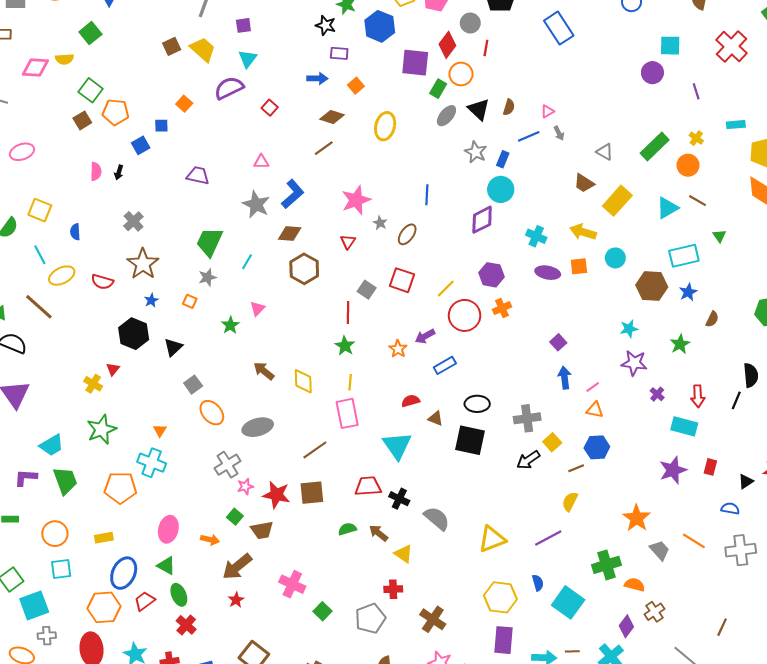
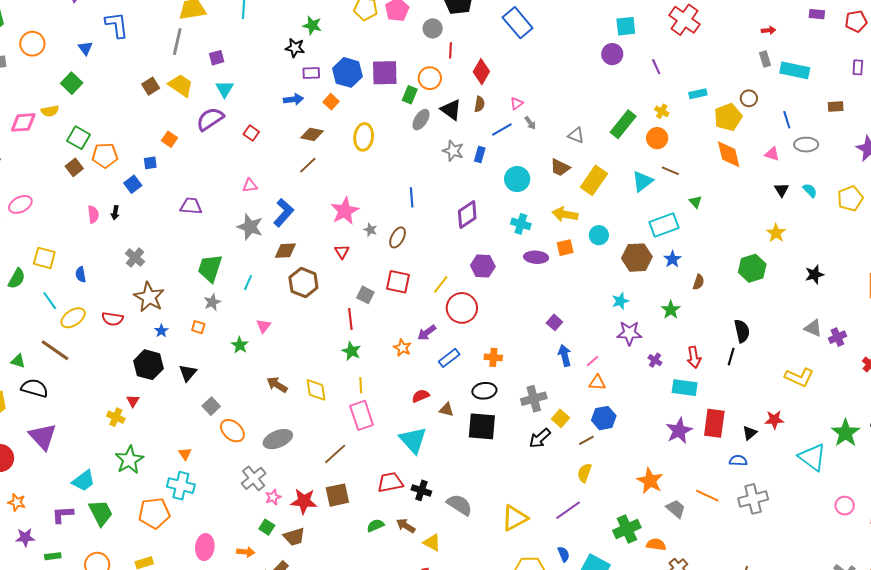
blue hexagon: (380, 26) -> (347, 72), moved
red diamond: (447, 45) -> (481, 72), moved
cyan circle: (501, 189) -> (517, 179), moved
orange cross: (502, 308) -> (493, 357), moved, turned 36
red rectangle: (710, 467) -> (714, 423), size x1.8

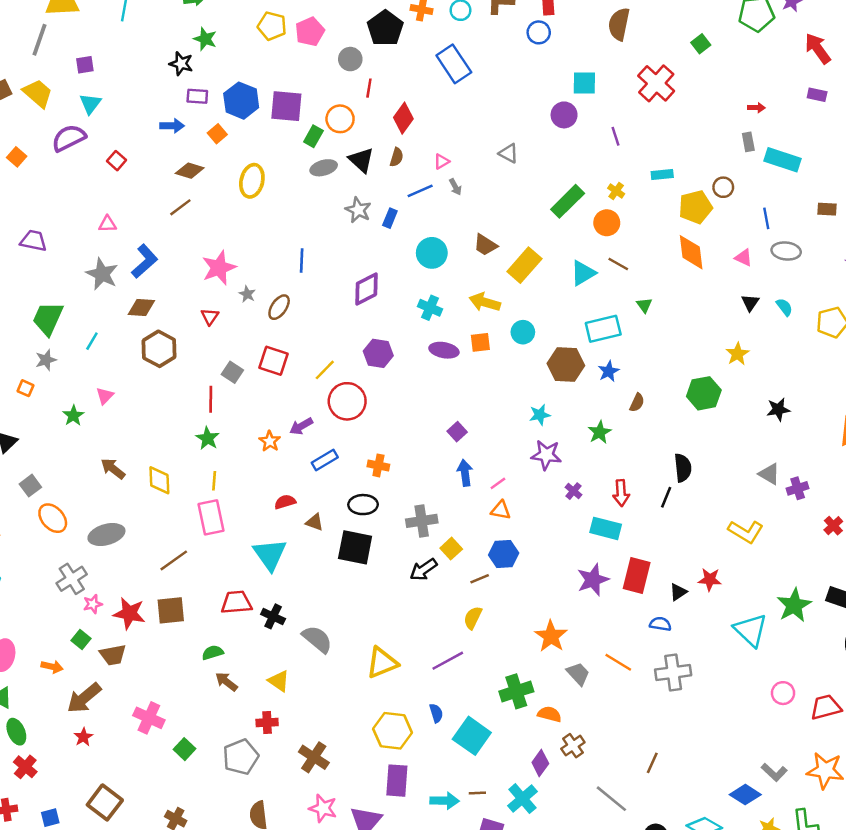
gray ellipse: (421, 120) -> (324, 168), turned 35
gray triangle: (576, 135) -> (509, 153), moved
brown arrow: (406, 526) -> (226, 682), moved

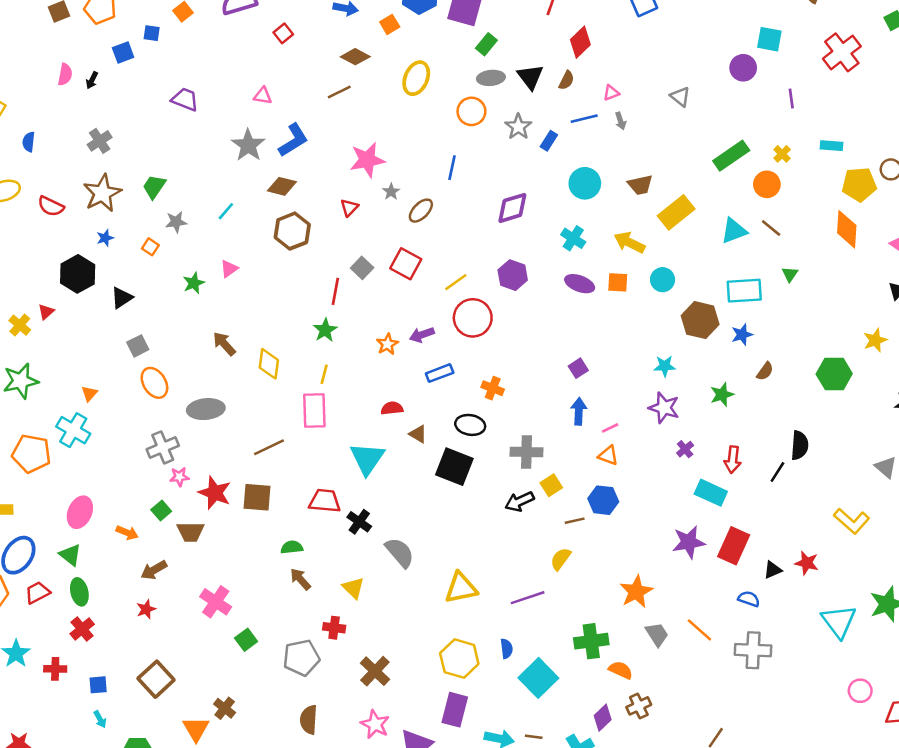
orange circle: (340, 119) -> (471, 111), moved
brown trapezoid: (485, 245) -> (640, 185), turned -55
green trapezoid: (48, 318) -> (154, 187), moved, size x0.7
brown arrow: (84, 698) -> (154, 570), size x0.7

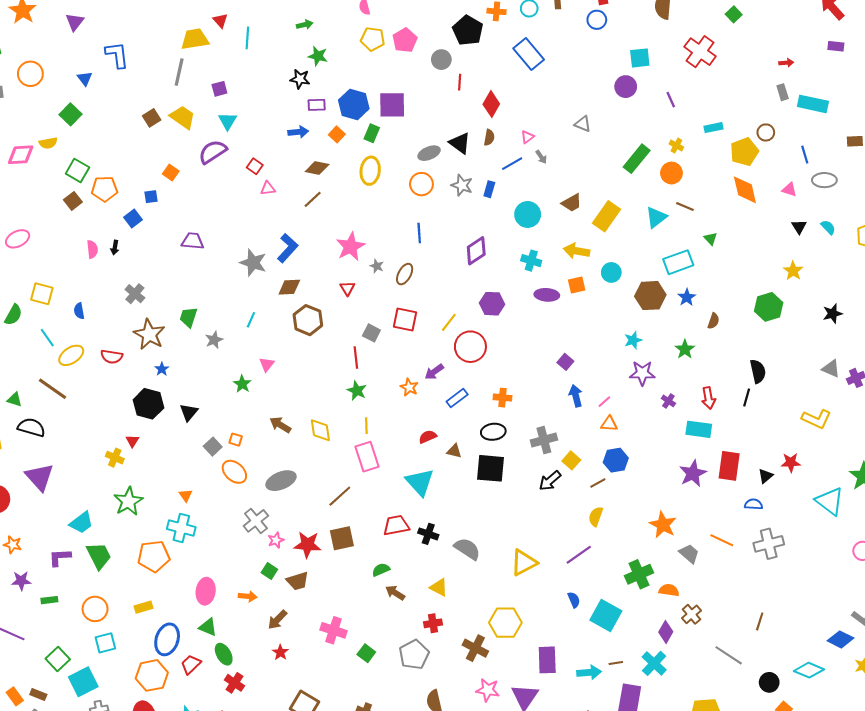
green rectangle: (486, 44) -> (372, 133), moved
pink triangle: (263, 96) -> (268, 188), moved
orange square: (150, 247) -> (236, 440), moved
yellow hexagon: (459, 659) -> (505, 623), moved

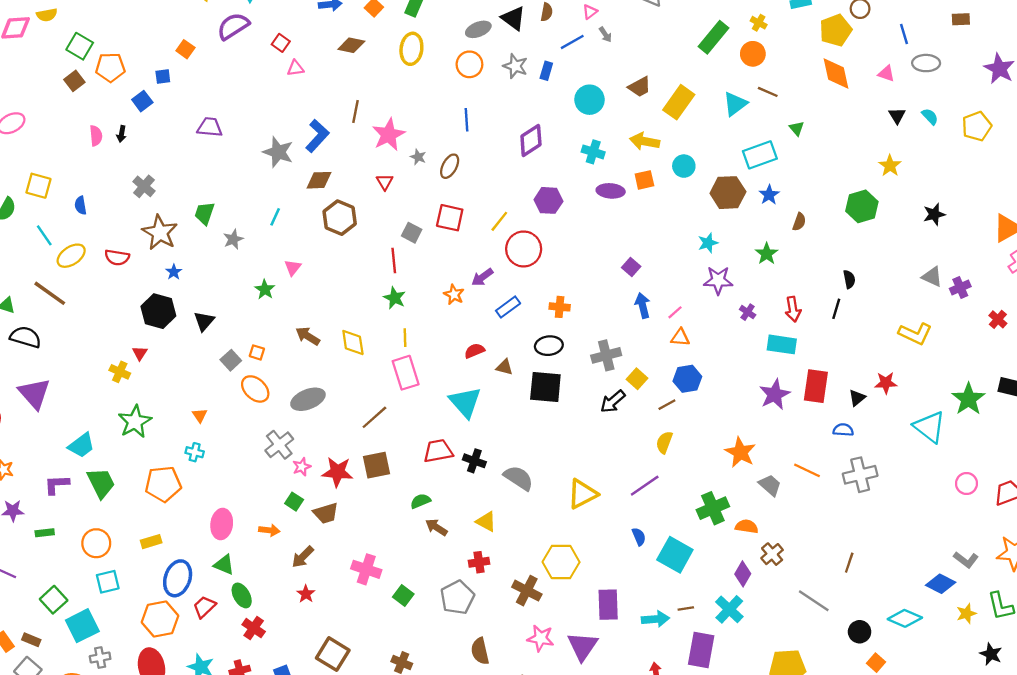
brown line: (313, 199) -> (355, 112), moved, turned -36
black semicircle: (758, 371) -> (849, 279), size x0.7
cyan cross: (181, 528) -> (195, 452), size x0.6

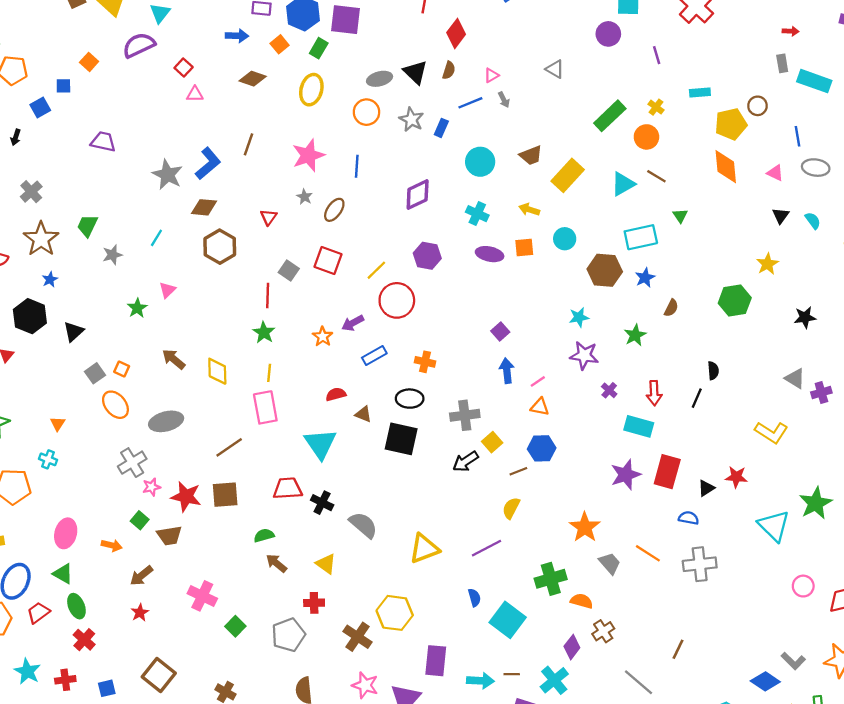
pink star: (389, 135) -> (308, 155), moved
yellow arrow: (645, 141) -> (529, 210), size x0.7

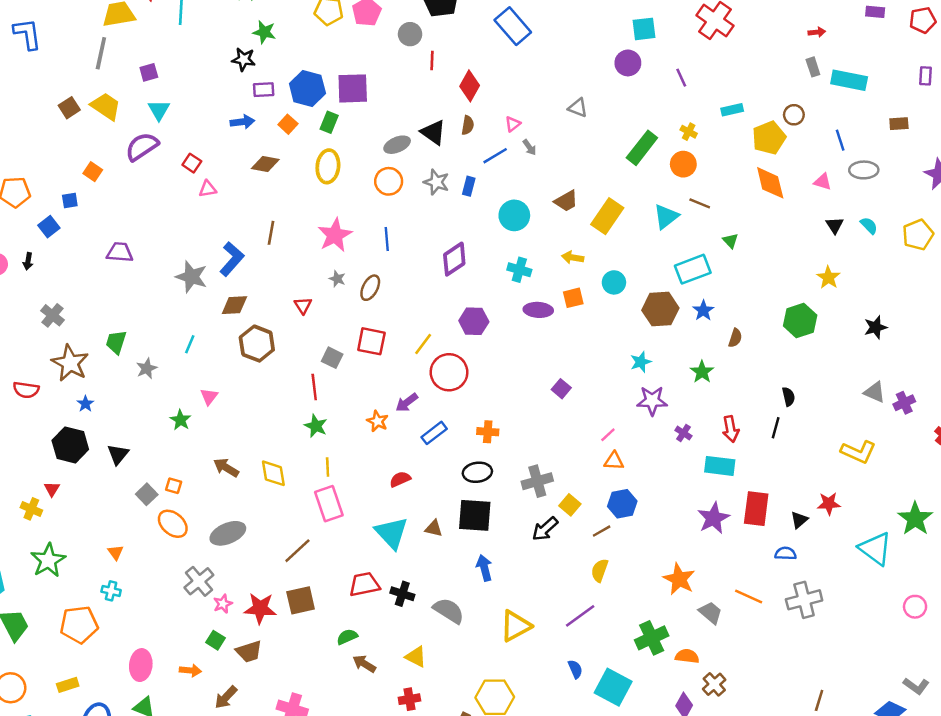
blue arrow: (507, 371) -> (484, 568), moved
brown triangle: (363, 414) -> (434, 528), moved
brown line: (678, 649) -> (819, 700), moved

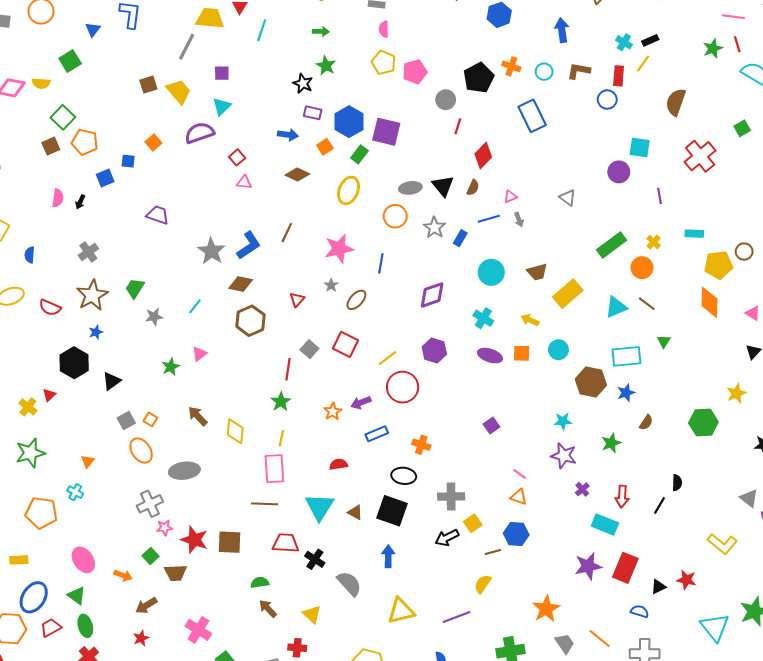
pink line: (608, 435) -> (520, 474), turned 64
brown line: (297, 551) -> (265, 504), moved, turned 30
pink ellipse: (141, 665) -> (83, 560), turned -55

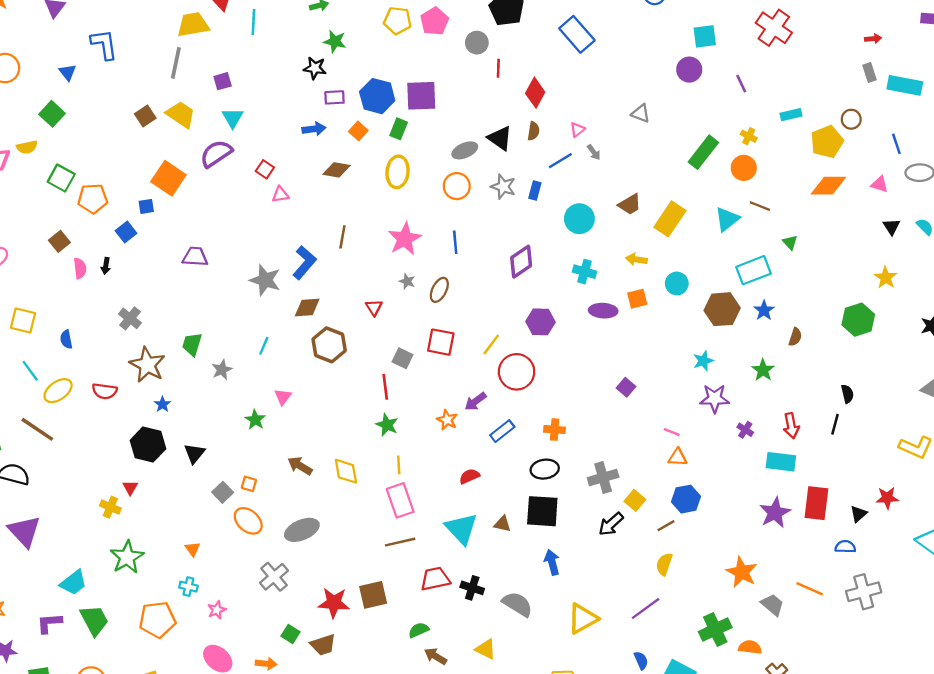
orange square: (153, 143) -> (168, 178), size x1.8
brown square: (51, 146) -> (59, 241), moved
orange diamond: (709, 302) -> (828, 186), turned -76
pink star: (165, 528) -> (217, 610), moved

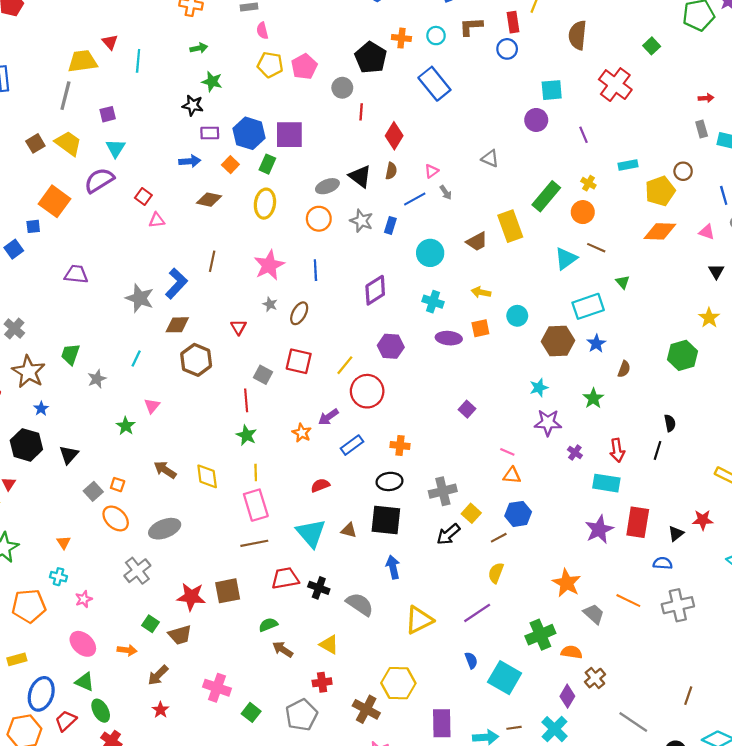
yellow rectangle: (670, 219) -> (510, 226), moved, turned -56

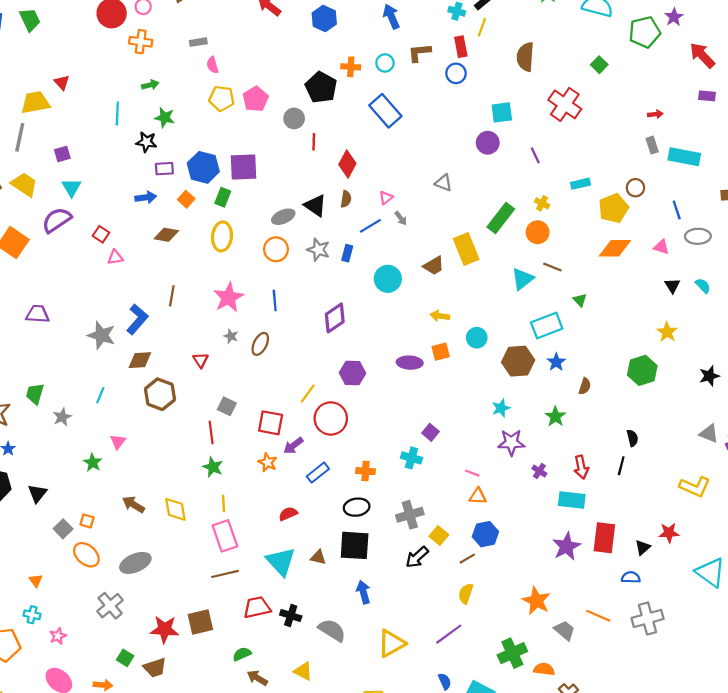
cyan line: (138, 61) -> (117, 113), moved
cyan cross: (433, 302) -> (411, 458), moved
red square: (299, 361) -> (271, 423), moved

